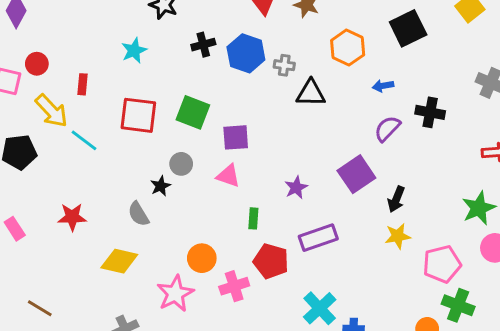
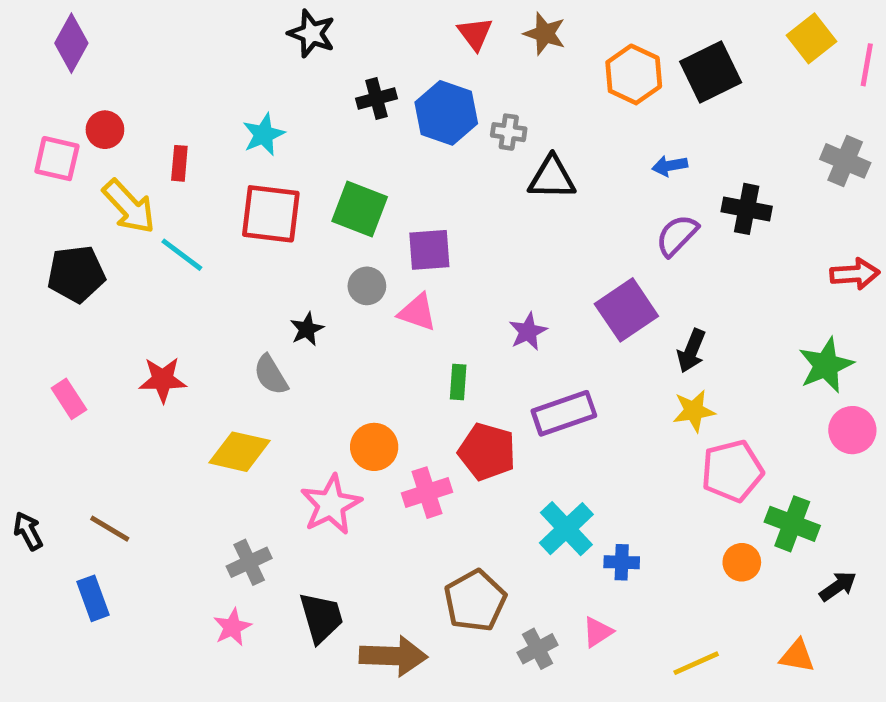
orange hexagon: (348, 48) -> (634, 74), moved
cyan star: (134, 50) -> (264, 134), moved
gray circle: (181, 164) -> (367, 286), moved
pink pentagon: (442, 264) -> (732, 471), moved

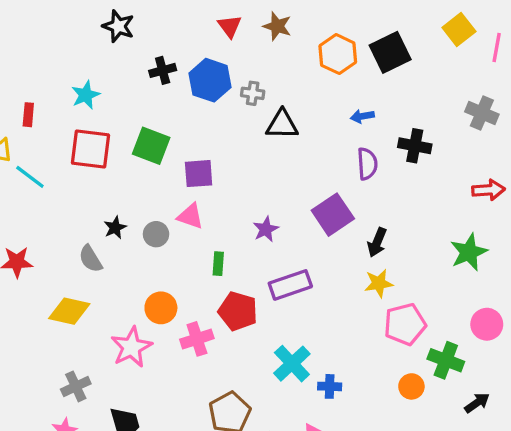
purple semicircle: (677, 235) -> (367, 164), turned 132
gray circle: (367, 286) -> (156, 234), moved
pink circle: (852, 430) -> (487, 324), moved

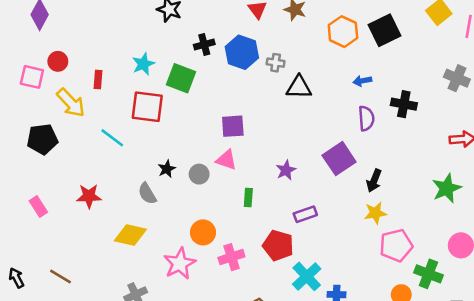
green square: (151, 146) -> (181, 78), moved
cyan line: (30, 177) -> (112, 138), moved
purple rectangle: (290, 285) -> (305, 214), size x0.7
red pentagon: (238, 311) -> (278, 245), moved

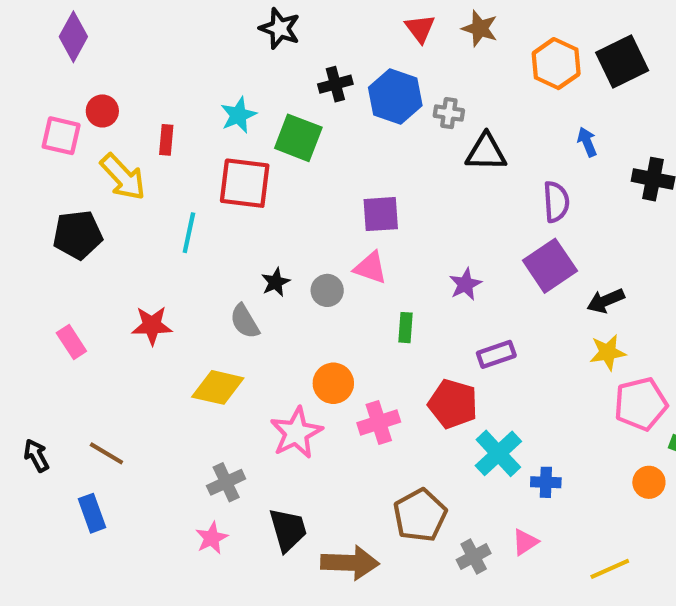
blue arrow: (362, 81) -> (587, 142), turned 78
purple semicircle: (366, 118) -> (556, 202), moved
cyan line: (112, 138) -> (189, 233), turned 65
black arrow: (374, 181) -> (606, 301), turned 45

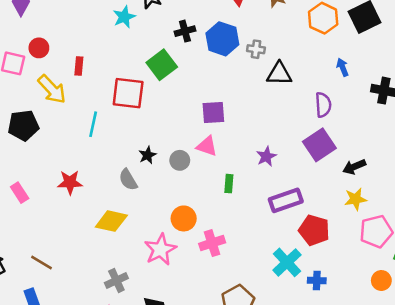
cyan star: (238, 115) -> (124, 17), moved
green square: (298, 138) -> (162, 65), turned 32
purple rectangle: (496, 354) -> (286, 200), size x1.4
red pentagon: (453, 404) -> (314, 230), moved

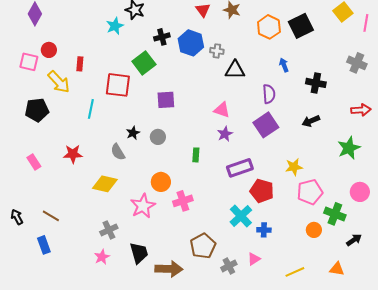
purple square: (213, 113) -> (166, 100), moved
pink triangle: (207, 146) -> (222, 110), moved
black arrow: (354, 167) -> (311, 121), moved

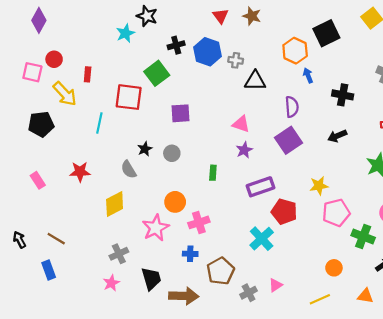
orange hexagon: (269, 27) -> (295, 51), moved
yellow diamond: (105, 184) -> (115, 204), turned -40
blue cross: (264, 230) -> (190, 254), moved
orange circle: (314, 230) -> (334, 268), moved

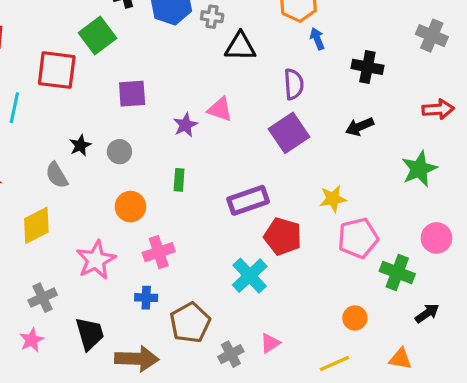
purple star: (244, 150) -> (185, 125), moved
orange circle: (175, 202) -> (130, 207), moved

